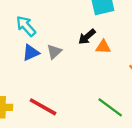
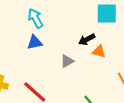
gray triangle: (54, 52) -> (67, 61), moved

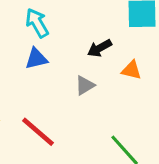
black arrow: (87, 39) -> (100, 48), moved

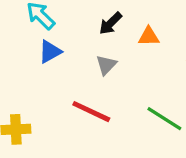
red line: (38, 132) -> (91, 112), moved

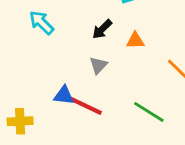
blue triangle: (50, 52) -> (64, 95), moved, turned 35

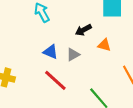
blue triangle: (64, 95) -> (51, 52), moved

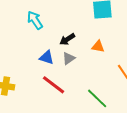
black arrow: (83, 30) -> (67, 39), moved

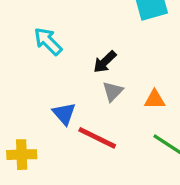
orange triangle: (98, 46) -> (155, 100), moved
blue triangle: (47, 58) -> (64, 114), moved, turned 42

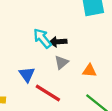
cyan arrow: (48, 41) -> (42, 38), moved
black arrow: (105, 62) -> (58, 42), turned 35

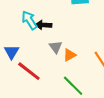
gray triangle: (61, 62) -> (56, 47), moved, turned -32
orange triangle: (89, 71) -> (70, 55), turned -40

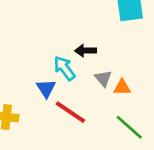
cyan arrow: (29, 20) -> (64, 68), moved
orange triangle: (70, 55) -> (122, 87), turned 32

